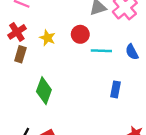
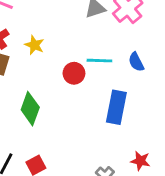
red circle: (80, 34) -> (74, 73), moved
blue rectangle: (115, 89) -> (116, 107), size x1.6

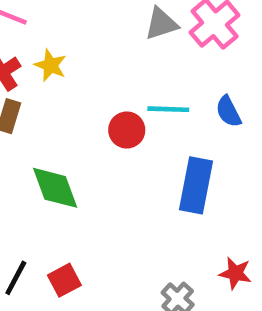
yellow star: (34, 45) -> (51, 65), moved
green diamond: (30, 109) -> (55, 188), turned -40

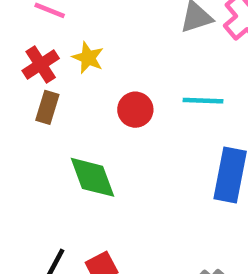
red circle: (127, 130) -> (135, 110), moved

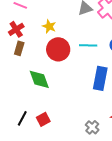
yellow star: (88, 58) -> (49, 26), moved
red circle: (135, 110) -> (58, 49), size x1.5

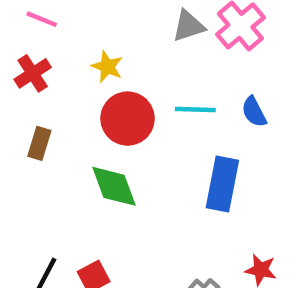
brown rectangle: (19, 48) -> (39, 143), moved
green diamond: (39, 79) -> (114, 186), moved

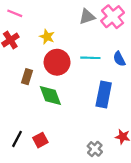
brown rectangle: (39, 143) -> (27, 77), moved

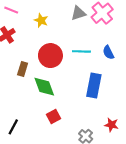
yellow star: (47, 37) -> (41, 20), moved
red square: (40, 140) -> (54, 117), moved

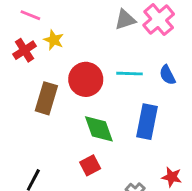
yellow star: (41, 20) -> (54, 40), moved
brown rectangle: (23, 69) -> (46, 98), size x1.5
green diamond: (44, 87) -> (99, 129), moved

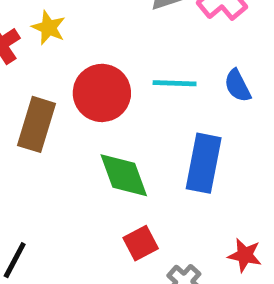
red square: (90, 165) -> (141, 243), moved

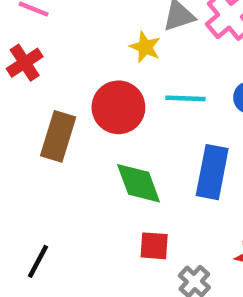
yellow star: (49, 28) -> (145, 47), moved
red square: (141, 243) -> (154, 246), turned 32

